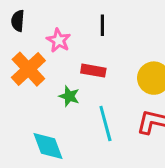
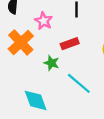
red rectangle: (93, 71) -> (70, 44), turned -30
cyan line: (105, 123) -> (79, 83), turned -35

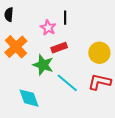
pink star: (44, 21) -> (48, 28), moved
green star: (52, 63) -> (43, 65), size x1.5

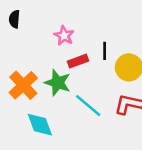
black line: (65, 18) -> (105, 51), moved
orange cross: (16, 47) -> (23, 85), moved

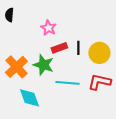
black line: (105, 51) -> (78, 48), moved
cyan line: (88, 106) -> (67, 83), turned -35

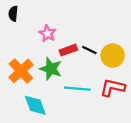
pink star: (48, 28) -> (47, 33), moved
black line: (78, 48) -> (89, 50), turned -64

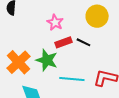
pink star: (47, 33) -> (55, 22), moved
yellow circle: (113, 56) -> (97, 16), moved

